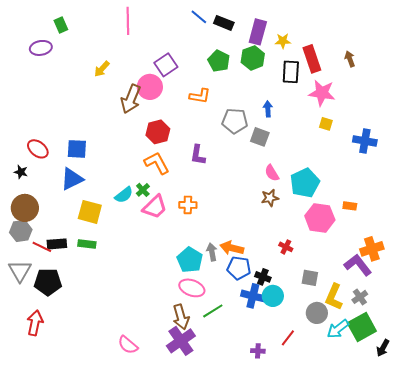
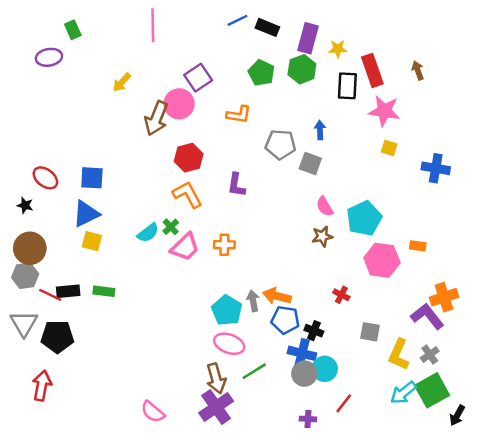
blue line: (199, 17) -> (238, 20), turned -66
yellow square: (90, 212) -> (92, 241), moved, size x0.7
cyan circle: (273, 296) -> (325, 369), moved
gray circle: (317, 313) -> (304, 374), moved

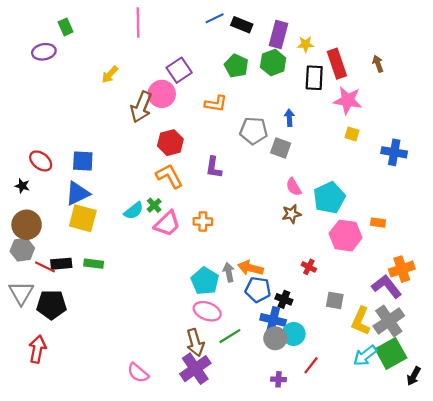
yellow square: (92, 241) -> (83, 218), size x1.5
gray cross: (430, 355) -> (389, 321), size x1.8

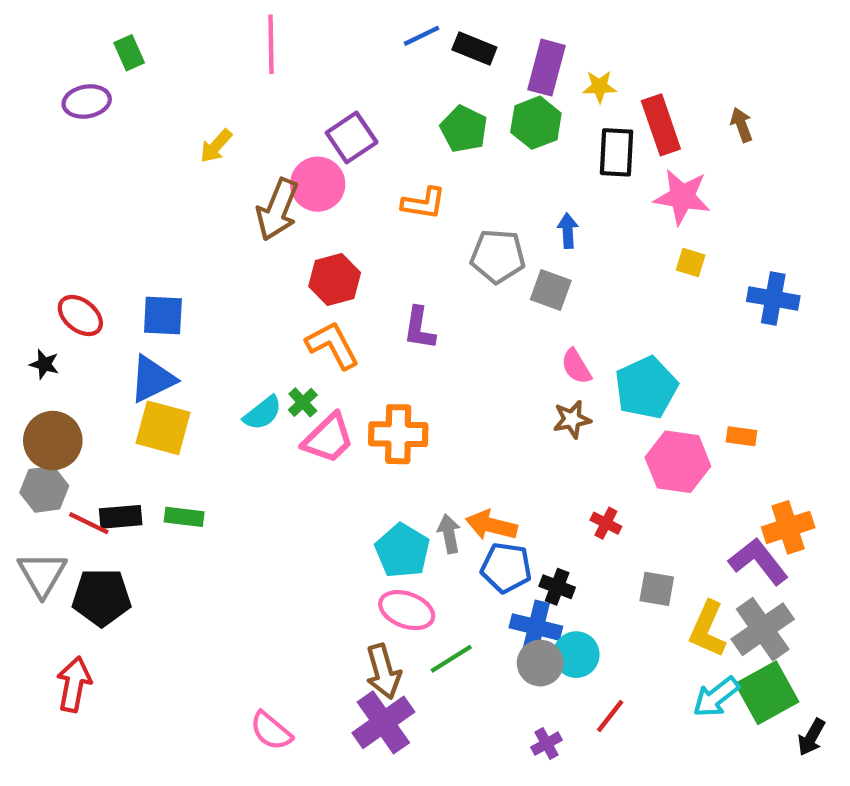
orange cross: (203, 222) -> (398, 434), size x1.5
purple cross: (279, 379) -> (547, 744), turned -32

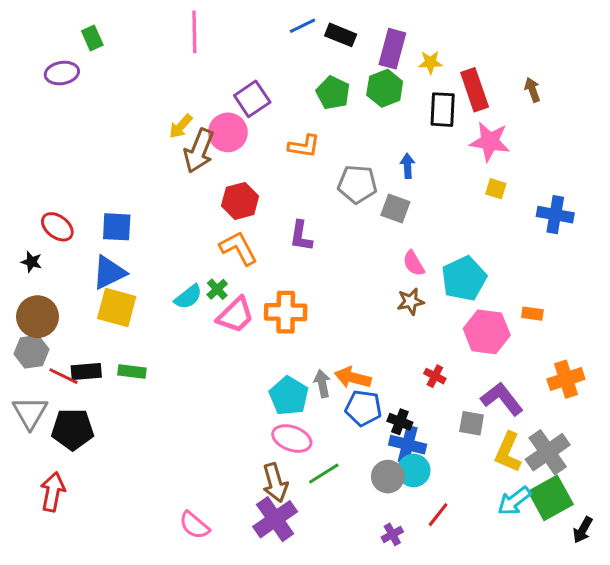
yellow arrow: (216, 146) -> (181, 126), moved
purple L-shape: (758, 561) -> (502, 399), moved
blue cross: (536, 627) -> (408, 445), moved

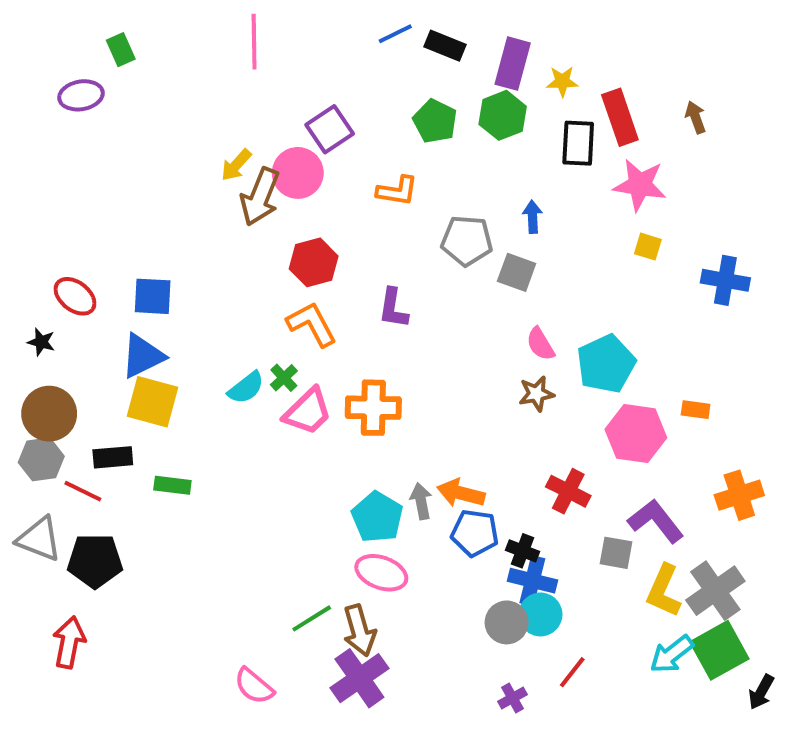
black rectangle: (86, 371) -> (113, 457), moved
red cross: (435, 376) -> (568, 491), size x1.5
gray triangle: (30, 413) -> (39, 539), turned -39
green line: (324, 474) -> (312, 618), moved

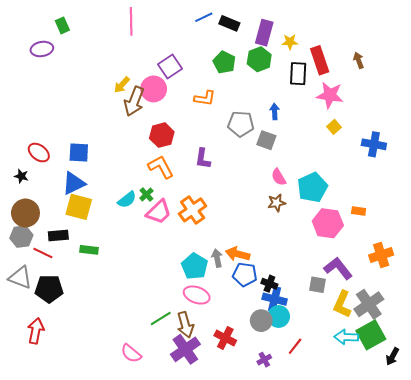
yellow square: (648, 247) -> (334, 127), turned 32
orange cross: (373, 408) -> (193, 210), turned -36
red cross: (568, 491) -> (225, 338), moved
cyan arrow: (672, 654) -> (346, 337), turned 40

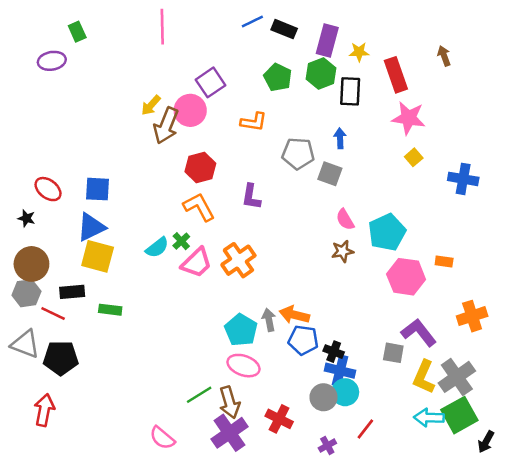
brown arrow: (359, 60) -> (444, 56), moved
black rectangle: (298, 74) -> (350, 91), moved

